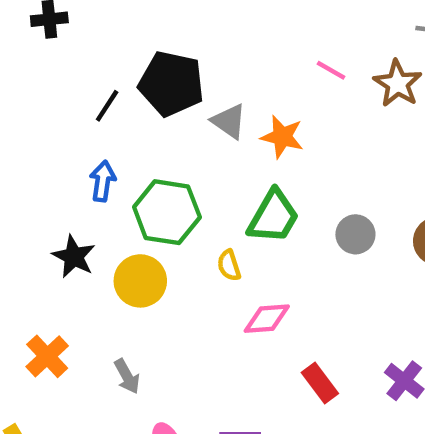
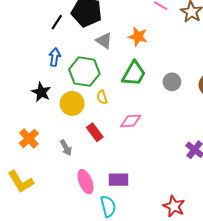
gray triangle: (229, 121) -> (104, 41), moved
yellow semicircle: (229, 265) -> (102, 97), moved
red rectangle: (320, 383) -> (95, 132), moved

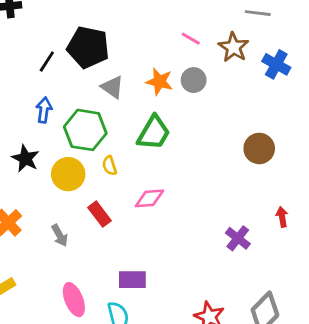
gray circle: (172, 82) -> (194, 80), moved
pink ellipse: (85, 182) -> (74, 300), moved

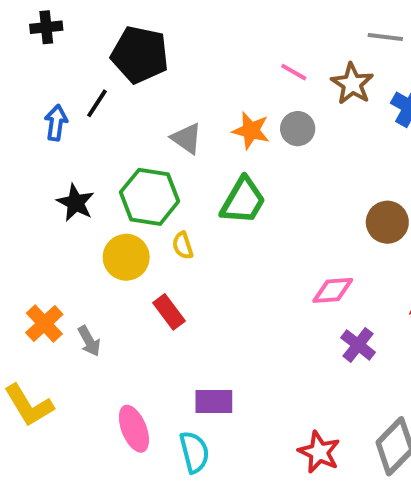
black pentagon: (88, 47) -> (140, 55), moved
blue arrow: (44, 110) -> (56, 123), moved
black star: (25, 158) -> (76, 203), moved
pink diamond: (149, 198) -> (333, 290), moved
gray arrow: (60, 235) -> (89, 341), moved

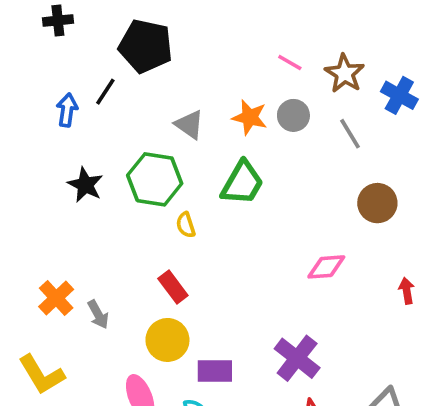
gray line: (385, 37) -> (350, 134), moved, turned 52
yellow circle: (126, 257) -> (167, 340), moved
purple cross: (358, 345) -> (297, 358), moved, size x1.4

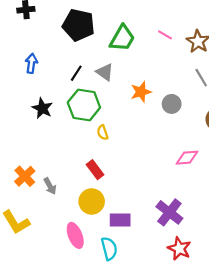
black line: (105, 92) -> (76, 73), moved
gray circle: (293, 115) -> (172, 104), moved
orange star: (250, 117) -> (141, 92), moved, turned -30
green trapezoid: (242, 183) -> (122, 38), moved

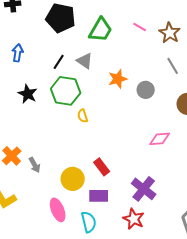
red rectangle: (95, 170) -> (102, 167), moved
red star: (179, 249) -> (134, 219), moved

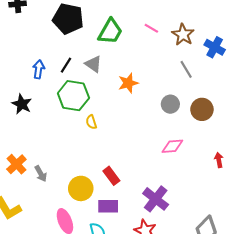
blue arrow: (18, 53) -> (39, 69), moved
gray circle: (146, 90) -> (170, 104), moved
black star: (28, 94) -> (22, 104), moved

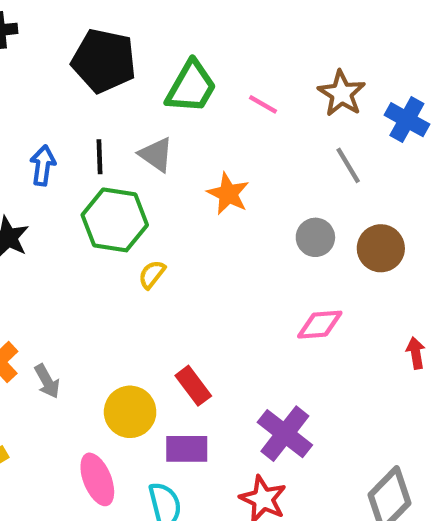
pink line: (151, 28) -> (263, 104), moved
black line: (66, 65) -> (100, 157), turned -35
orange star: (128, 83) -> (228, 194), turned -30
yellow semicircle: (91, 122) -> (152, 274), turned 56

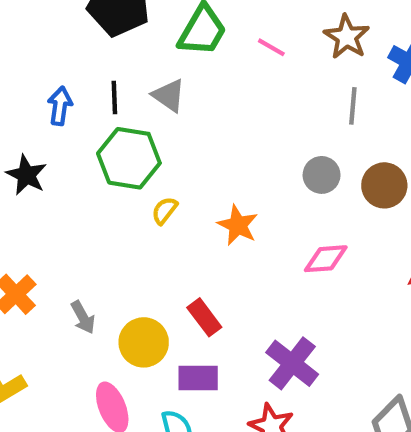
gray line: (348, 165) -> (353, 106), turned 36
orange star: (228, 194) -> (238, 225), moved
gray arrow: (47, 381) -> (83, 317), moved

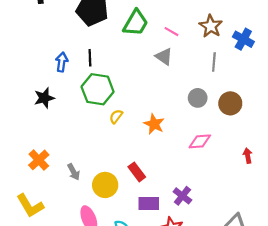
gray triangle: (169, 95) -> (164, 57), moved
black star: (26, 175) -> (44, 98), turned 30
purple cross: (292, 363) -> (182, 196), size x0.7
purple rectangle: (198, 378) -> (149, 203), moved

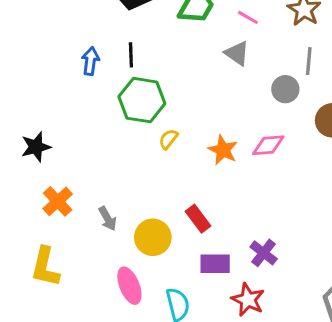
black star: (44, 98) -> (36, 147), moved
gray circle: (198, 98) -> (285, 89), moved
pink diamond: (200, 141) -> (268, 145), moved
yellow L-shape: (30, 206) -> (45, 267), turned 44

